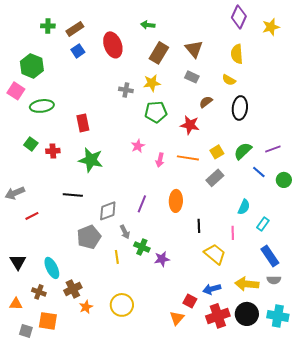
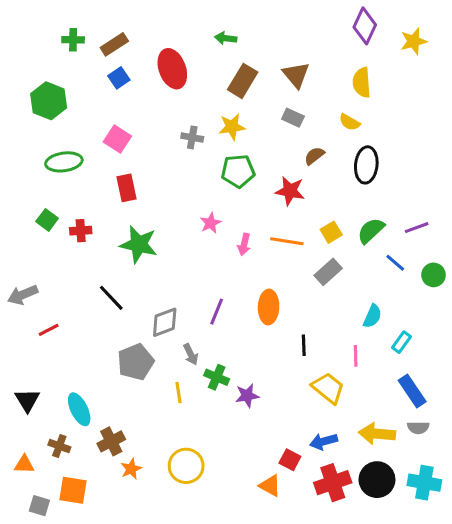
pink square: (16, 91) -> (117, 139), moved
black line: (73, 195) -> (111, 298), turned 42
orange triangle: (177, 318) -> (270, 486), turned -42

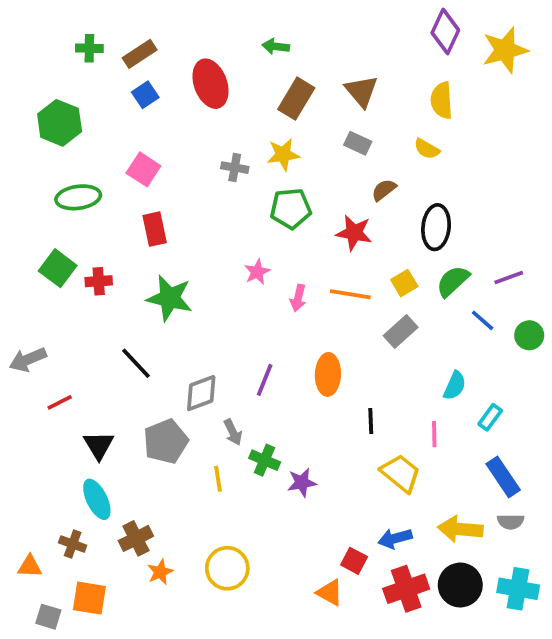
yellow star: (414, 41) -> (505, 50), size x1.4
black ellipse: (366, 165) -> (436, 227), moved
green square: (47, 220) -> (58, 268), size x1.4
black triangle: (27, 400) -> (99, 445), moved

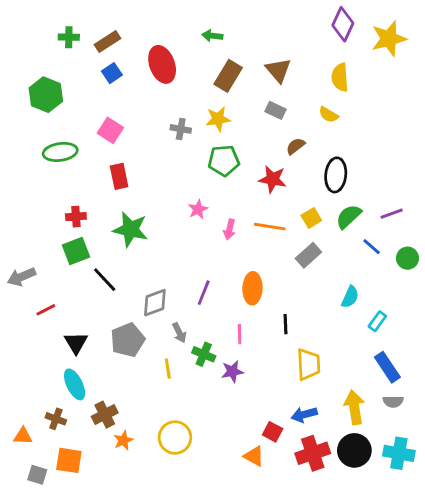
green square: (58, 268) -> (76, 251), moved, turned 32
pink line: (434, 434) -> (240, 334), moved
yellow trapezoid: (401, 473) -> (308, 364), turned 48
yellow arrow: (460, 529) -> (354, 407), turned 76

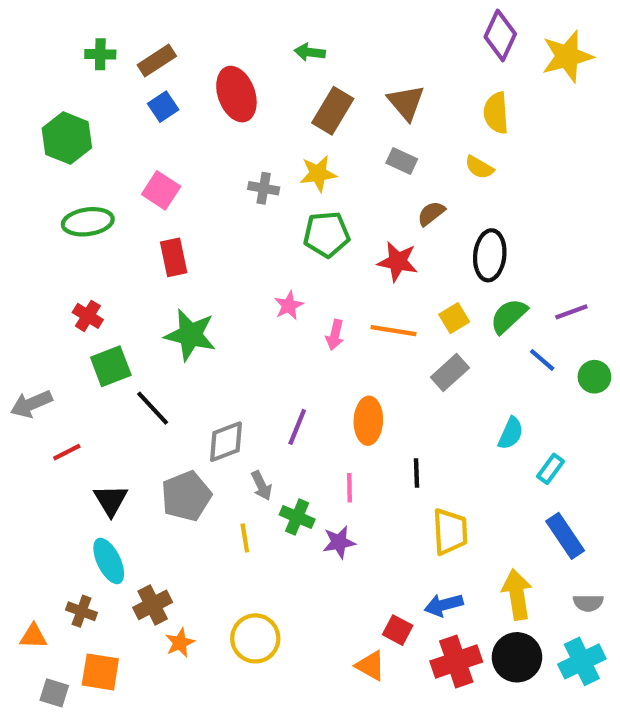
red cross: (76, 217) -> (88, 316), moved, turned 36
gray semicircle: (393, 402) -> (588, 603), moved
cyan cross: (399, 453) -> (582, 661), turned -36

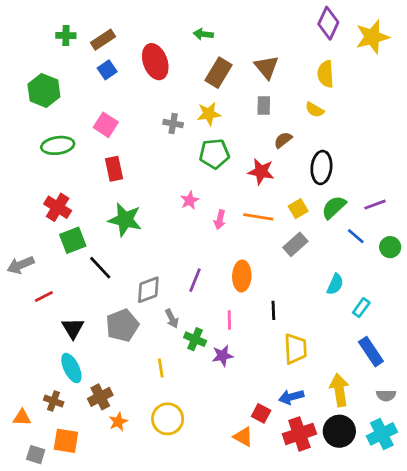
gray rectangle: (402, 161) -> (264, 106), turned 66
red cross: (88, 316) -> (58, 207), size x1.4
yellow line: (245, 538) -> (161, 368), moved

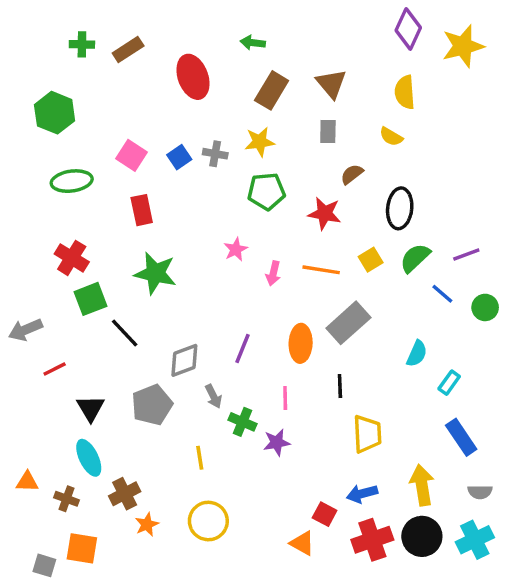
blue square: (107, 70) -> (179, 157), moved
gray rectangle: (295, 244) -> (348, 323), moved, size x1.4
orange triangle: (22, 417) -> (27, 482), moved

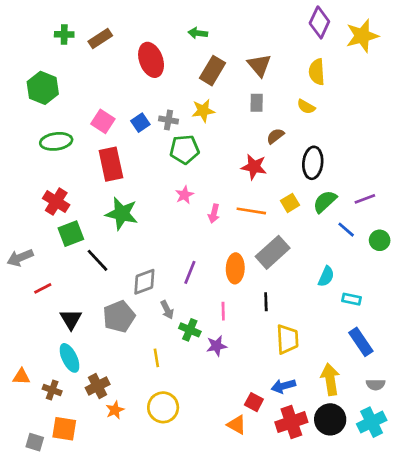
green pentagon: (266, 191) -> (184, 149), moved
red rectangle: (142, 210) -> (111, 164), size x1.4
cyan rectangle: (449, 383) -> (352, 299), turned 66

